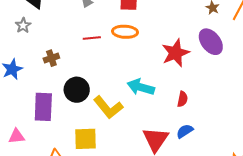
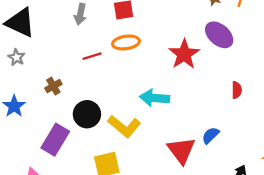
red semicircle: (182, 99) -> (237, 90), moved
purple rectangle: (43, 107) -> (55, 140), turned 40

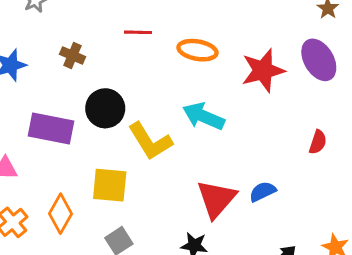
orange ellipse: (126, 42) -> (198, 50), moved
brown cross: (53, 86) -> (72, 55), turned 35
purple rectangle: (55, 140) -> (51, 128), turned 52

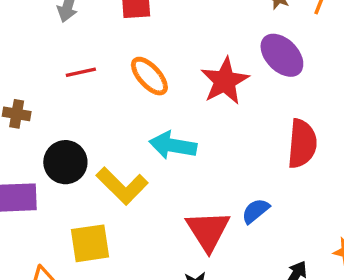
orange ellipse: (198, 50) -> (149, 76), turned 51
red semicircle: (318, 142) -> (302, 144), size x1.8

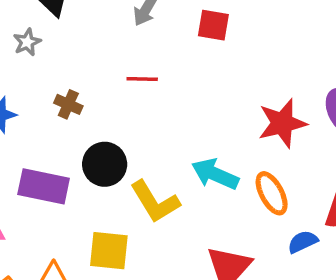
orange ellipse: (149, 76) -> (272, 193), moved
blue semicircle: (256, 211) -> (303, 242), moved

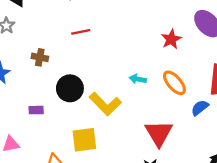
red star: (282, 123) -> (171, 39), size x0.7
cyan arrow: (215, 174) -> (138, 79), size x0.6
purple rectangle: (44, 186) -> (36, 110), size x0.5

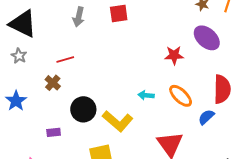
red line: (81, 32) -> (65, 60), moved
red star: (171, 39) -> (174, 55), turned 30
brown cross: (40, 57) -> (53, 83), turned 35

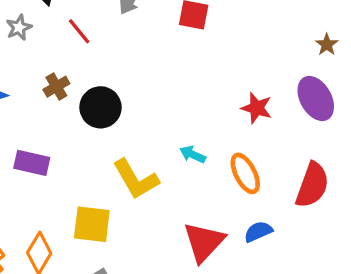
red line: (65, 60) -> (79, 31), moved, turned 48
black circle: (83, 109) -> (100, 107), moved
blue semicircle: (206, 117) -> (258, 232), moved
purple rectangle: (54, 132) -> (32, 163), size x1.5

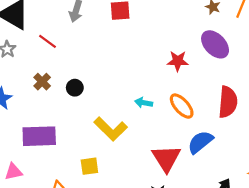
black circle: (100, 107) -> (75, 88), size x0.6
purple rectangle: (32, 163) -> (39, 136), size x1.4
yellow square: (92, 224) -> (89, 166), size x0.7
blue semicircle: (258, 232) -> (200, 142), size x1.4

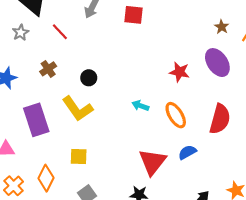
black circle: (75, 88) -> (89, 78), moved
yellow L-shape: (111, 129) -> (78, 109), moved
purple rectangle: (39, 136) -> (36, 120), turned 64
blue semicircle: (200, 142) -> (187, 152), size x0.7

